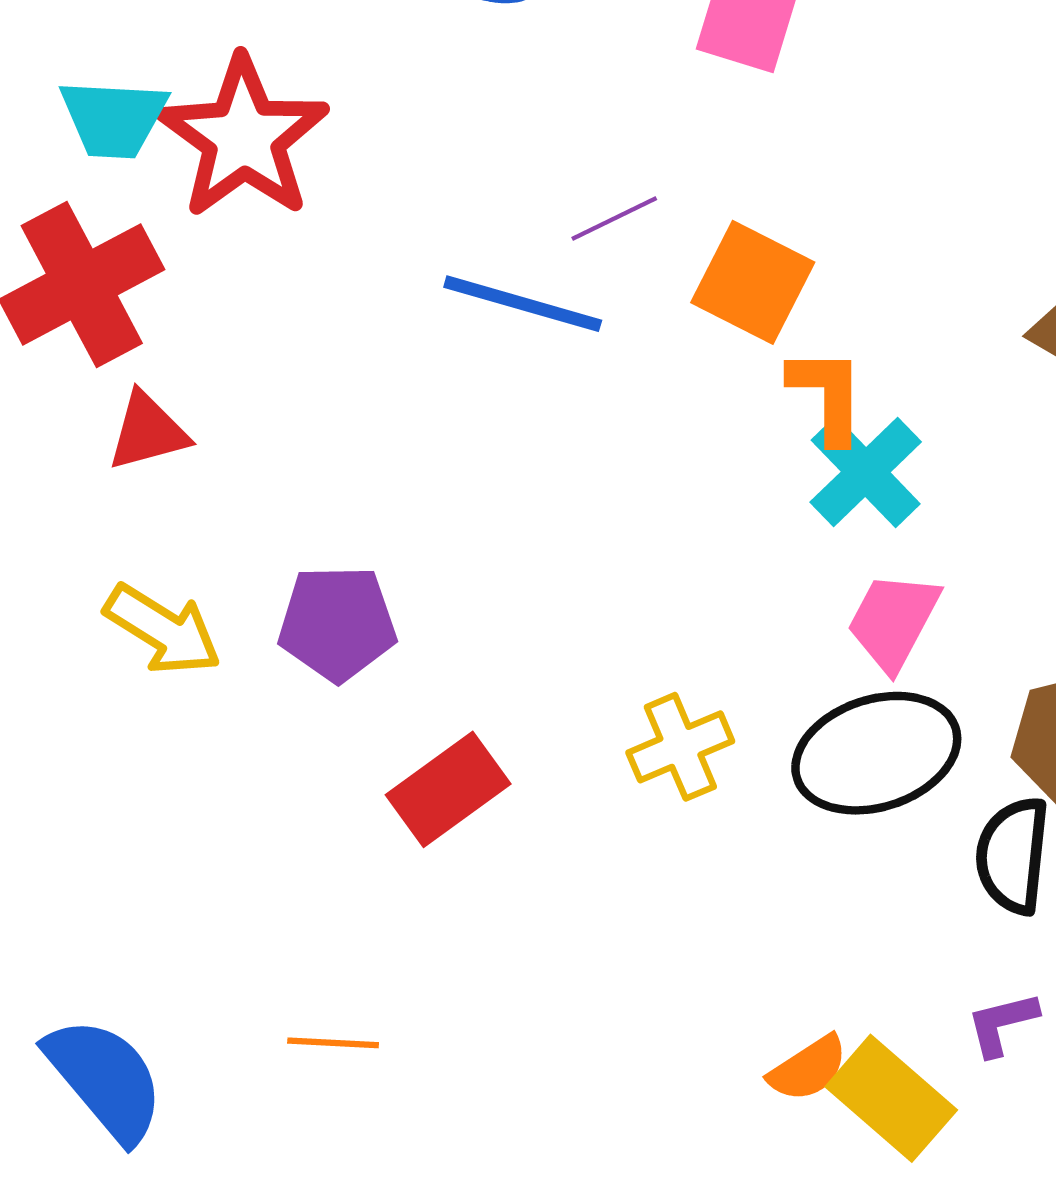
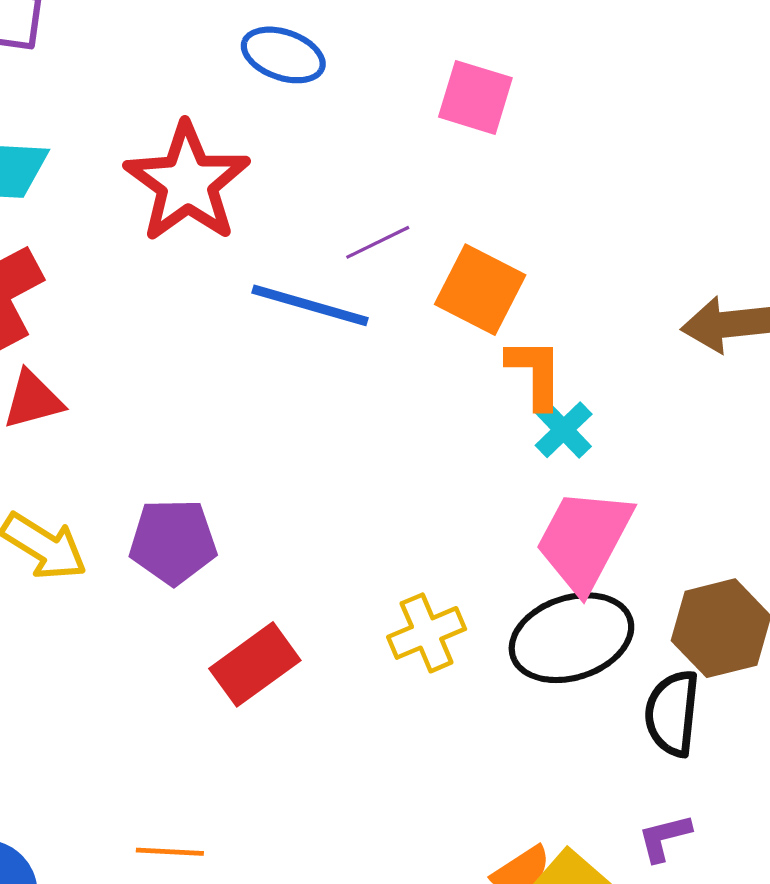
red star: (244, 138) -> (187, 183), moved
cyan cross: (866, 472) -> (564, 430), size x0.7
pink trapezoid: (893, 621) -> (584, 540), size x1.4

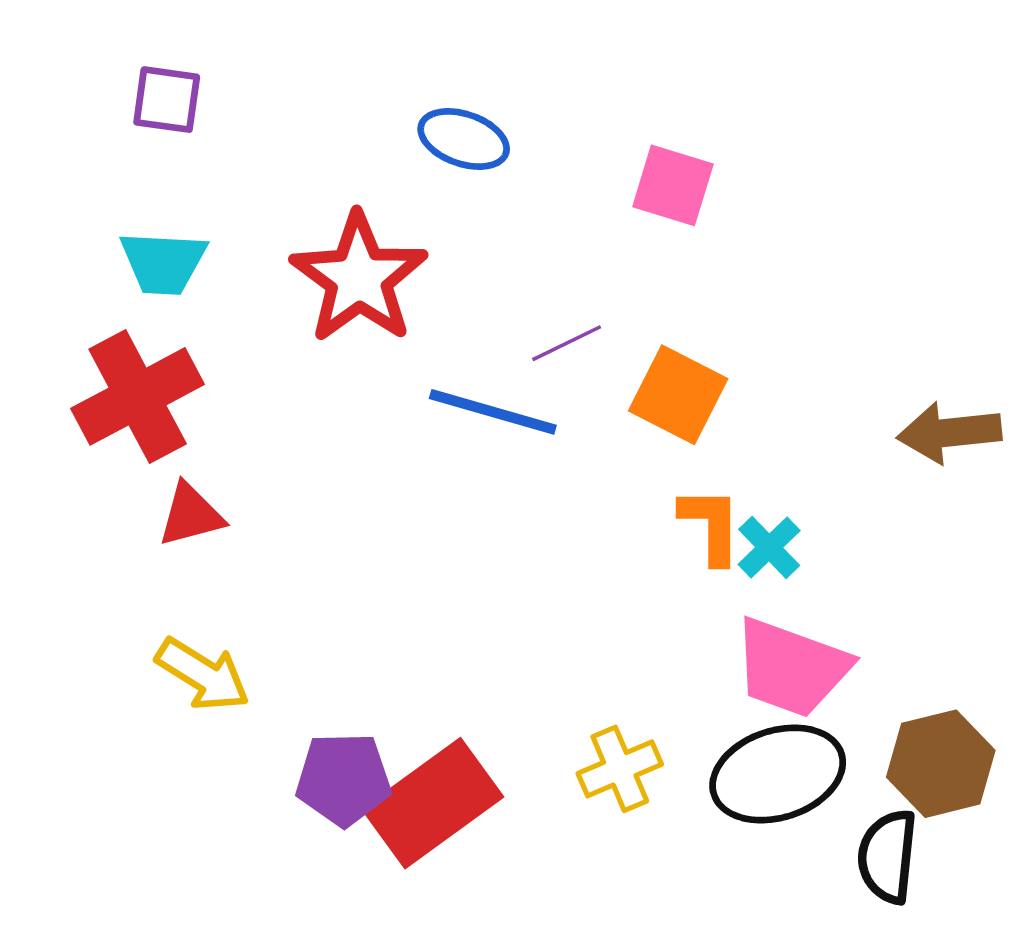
orange L-shape: (535, 373) -> (711, 525), moved
pink trapezoid: (584, 540) -> (791, 668), turned -98
purple pentagon: (173, 542) -> (343, 779), moved
red rectangle: (255, 664) -> (433, 803), size x1.4

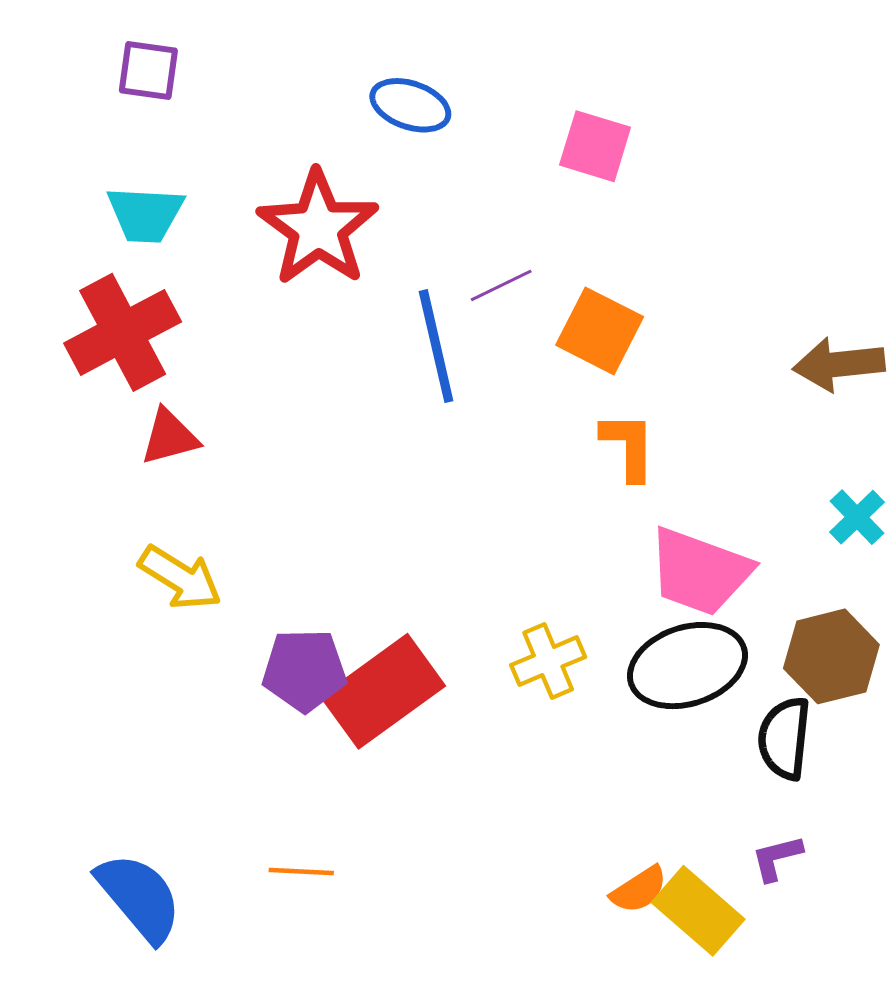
blue line: (493, 412) -> (436, 346), turned 61
cyan cross: (769, 547) -> (857, 517), moved

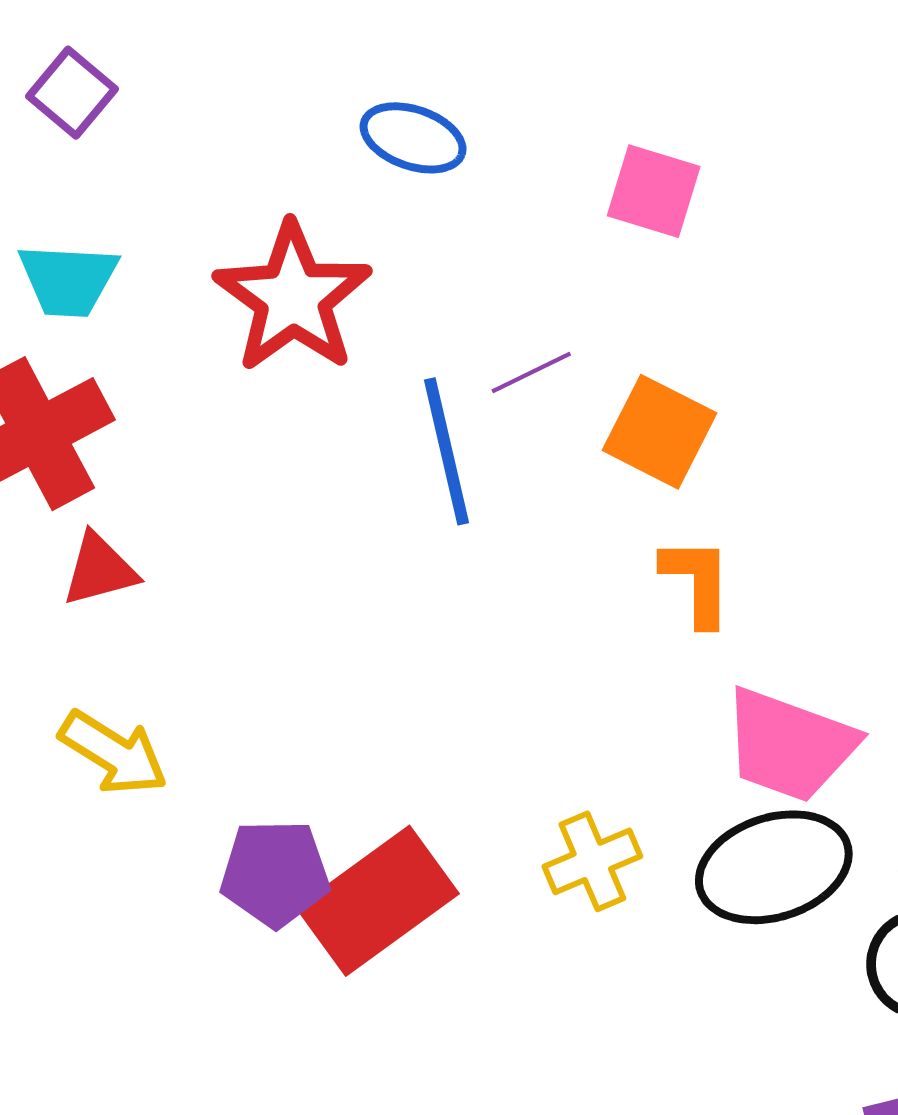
purple square: (148, 70) -> (72, 93), turned 32

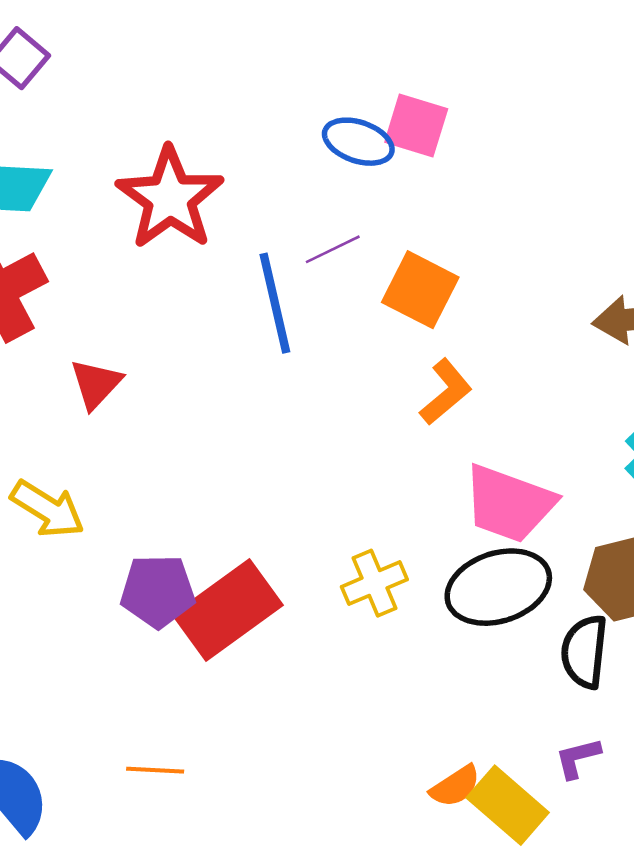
blue ellipse: (413, 138) -> (358, 142), moved
red triangle: (100, 570) -> (96, 384), moved, turned -32
orange L-shape: (697, 581) -> (446, 392), turned 50

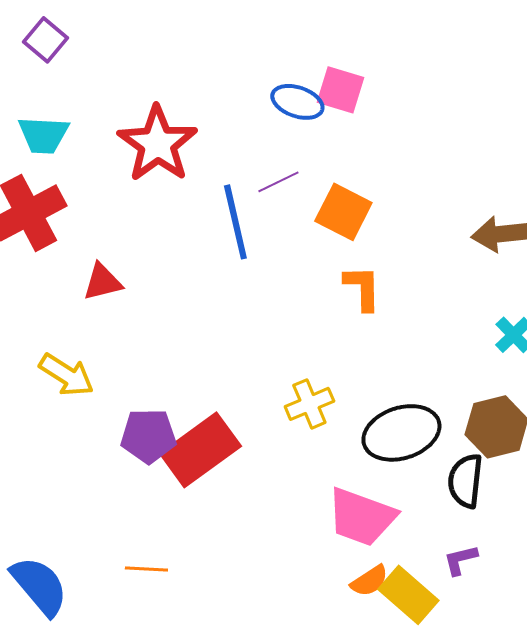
red triangle: (96, 384) -> (102, 282), turned 33
orange L-shape: (446, 392) -> (362, 288), turned -51
pink trapezoid: (509, 504) -> (361, 517), moved
yellow cross: (374, 583) -> (309, 404), moved

